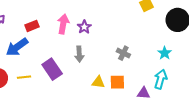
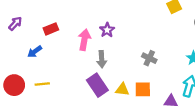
pink arrow: (63, 24) -> (84, 40), moved
blue arrow: (17, 47) -> (35, 52), size x0.6
purple rectangle: (52, 69) -> (97, 85), moved

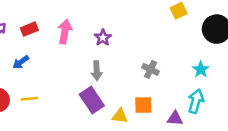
red rectangle: (51, 29) -> (29, 29), moved
pink arrow: (84, 40) -> (65, 32), moved
yellow triangle: (122, 89) -> (120, 116), moved

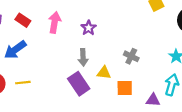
red rectangle: (29, 29) -> (23, 20), turned 56
blue arrow: (21, 62) -> (15, 50), size x1.5
yellow triangle: (120, 116) -> (104, 73), moved

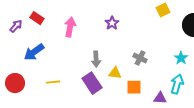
red rectangle: (23, 20) -> (37, 18), moved
purple star: (89, 28) -> (112, 23), moved
yellow line: (23, 83) -> (53, 82), moved

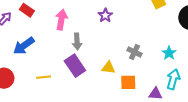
cyan star: (181, 58) -> (169, 53), moved
gray arrow: (96, 59) -> (77, 42), moved
purple rectangle: (92, 83) -> (75, 66), moved

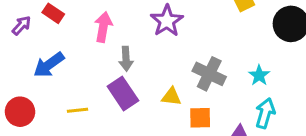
purple star: (105, 15) -> (167, 21), size x1.5
gray cross: (135, 52) -> (209, 74), size x1.5

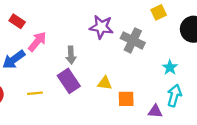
purple star: (167, 21) -> (101, 27), turned -30
pink arrow: (103, 27) -> (37, 42), moved, turned 30
gray cross: (209, 74) -> (133, 40), moved

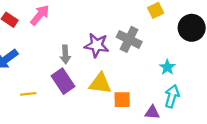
purple star: (101, 27) -> (97, 45), moved
pink arrow: (37, 42) -> (40, 15), moved
yellow triangle: (105, 83) -> (100, 83), size x1.5

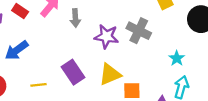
gray arrow: (65, 54) -> (75, 18), moved
yellow triangle: (100, 83) -> (110, 74), turned -30

